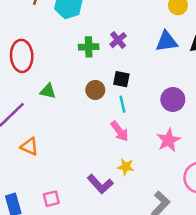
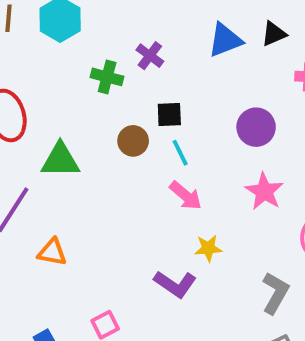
green cross: (89, 47) -> (107, 77), turned 30
green triangle: (48, 91) -> (60, 160), size x1.5

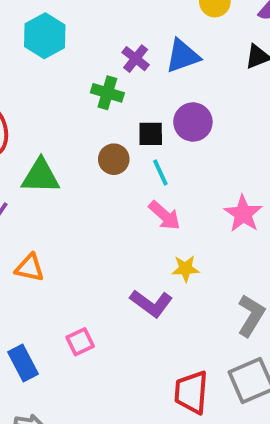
blue triangle: (225, 40) -> (183, 56), moved
purple cross: (150, 56) -> (136, 59), moved
green cross: (107, 77) -> (107, 93), moved
purple circle: (256, 127) -> (193, 122), moved

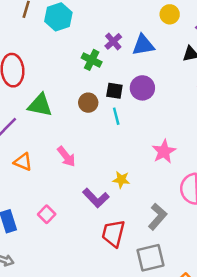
pink arrow: (164, 215) -> (66, 156), moved
pink square: (80, 342) -> (47, 214), turned -30
red trapezoid: (191, 392) -> (113, 233), moved

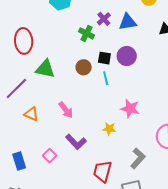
pink star: (164, 151) -> (130, 108), moved, turned -30
purple L-shape: (96, 198) -> (76, 142), moved

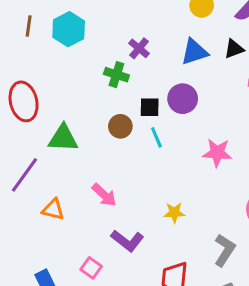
blue triangle: (128, 22) -> (194, 52), moved
pink star: (130, 108) -> (217, 153), moved

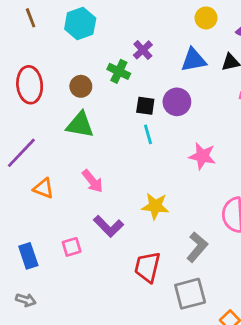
brown line: (29, 26) -> (31, 18), moved, turned -36
brown circle: (120, 126) -> (81, 86), moved
green triangle: (63, 138) -> (80, 125), moved
yellow star: (174, 213) -> (155, 206), size x1.4
pink square: (91, 268) -> (72, 247), turned 30

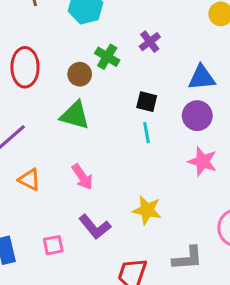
blue triangle: (194, 60) -> (202, 78), moved
green cross: (119, 71) -> (107, 57), moved
purple circle: (177, 102) -> (197, 116), moved
gray L-shape: (197, 247) -> (188, 258), turned 40

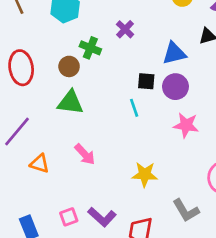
black square: (147, 102) -> (146, 81), moved
purple L-shape: (95, 227) -> (102, 217), moved
gray L-shape: (188, 258) -> (186, 210), turned 72

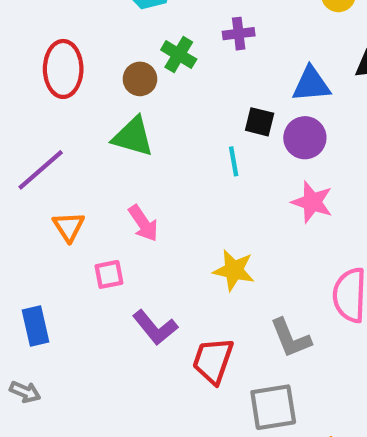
purple cross: (125, 29) -> (239, 34), turned 30
orange triangle: (40, 164) -> (69, 227), turned 30
pink square: (69, 217) -> (109, 274), moved

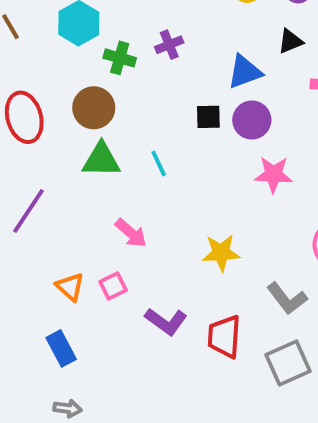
green cross: (179, 55) -> (120, 58), moved
brown circle: (140, 79) -> (94, 108), size x1.4
cyan line: (234, 161) -> (159, 163), moved
orange triangle: (69, 227) -> (70, 287), moved

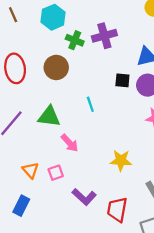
purple cross: (169, 45) -> (104, 36), size x1.5
green triangle: (101, 160) -> (49, 117), moved
blue rectangle: (61, 348) -> (21, 206), turned 48

